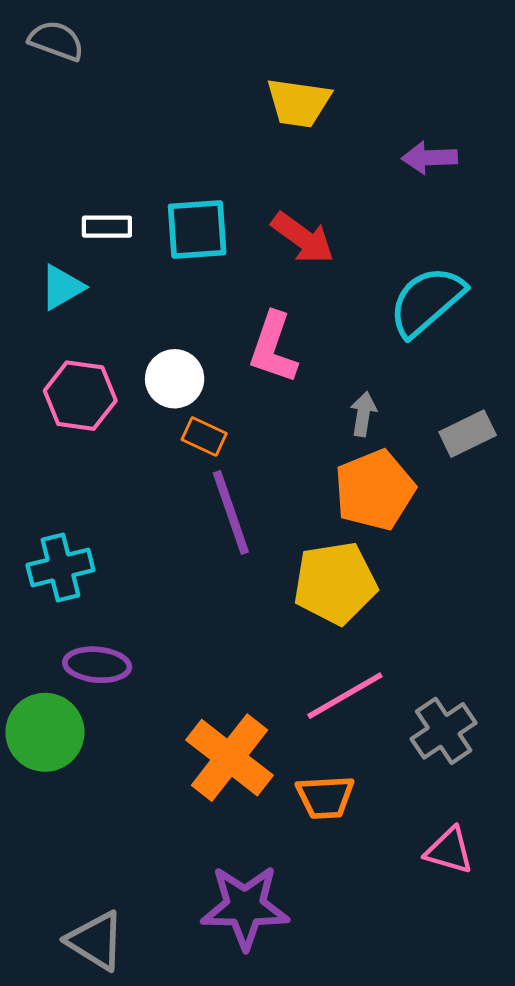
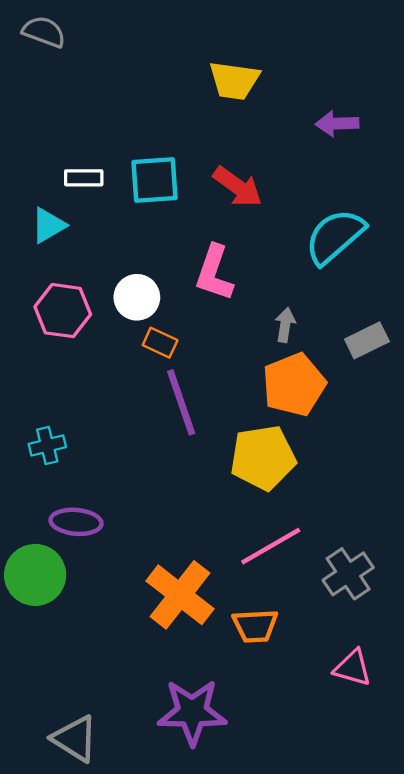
cyan cross: (60, 567) -> (47, 446), size x0.7

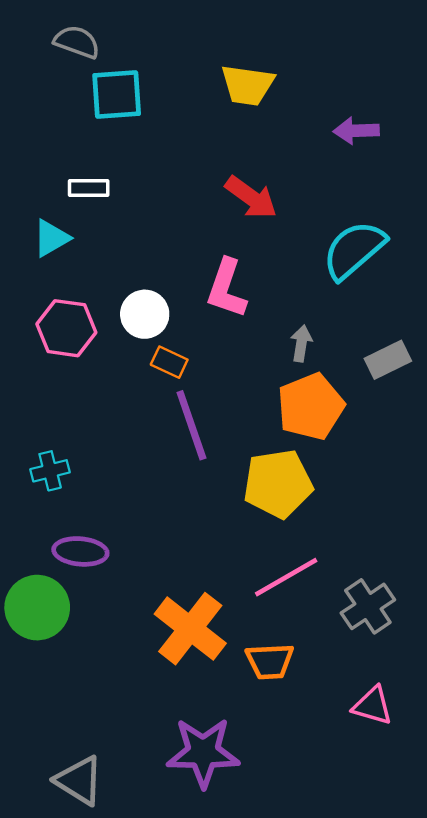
gray semicircle: (44, 32) -> (77, 42), moved
cyan square: (155, 180) -> (117, 94), moved

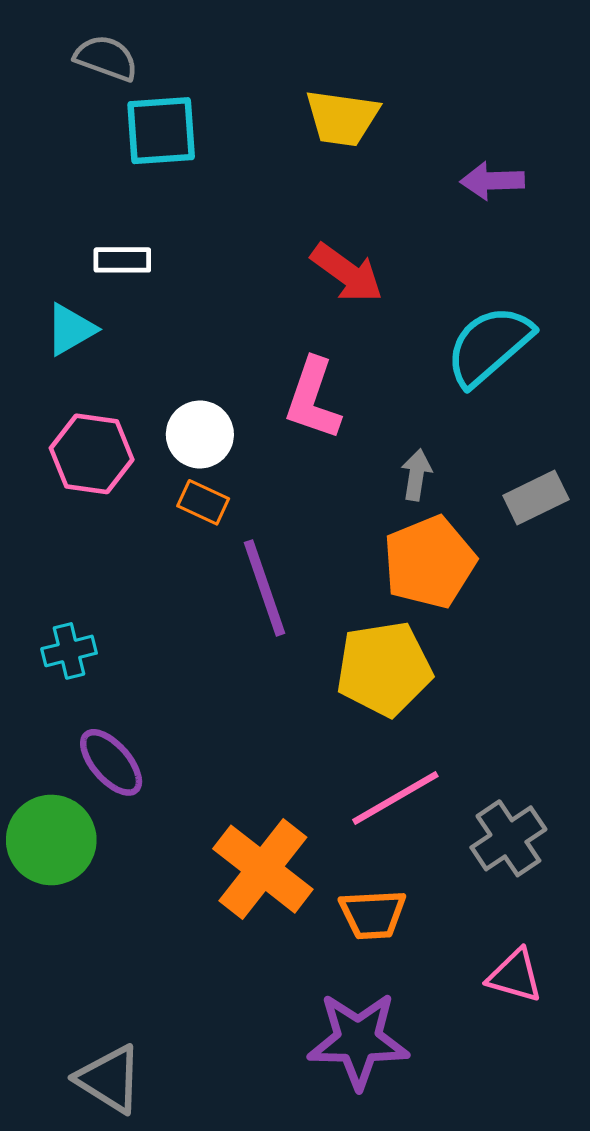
orange rectangle: (169, 362) -> (203, 502), moved
purple ellipse: (80, 551) -> (111, 762), turned 44
purple star: (203, 752) -> (358, 1040), moved

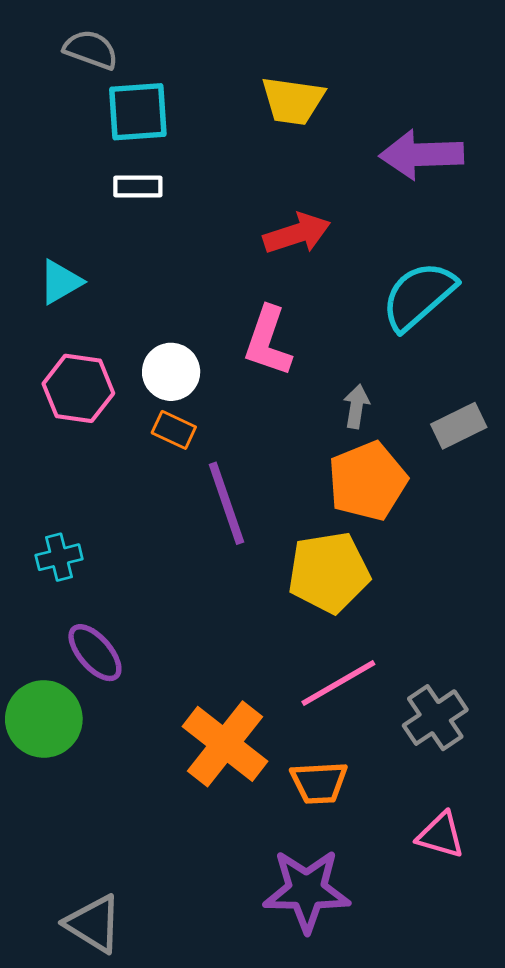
purple arrow: (492, 181) -> (421, 155), size x1.5
white rectangle: (122, 260) -> (138, 186), moved
red arrow: (347, 273) -> (297, 234), turned -54

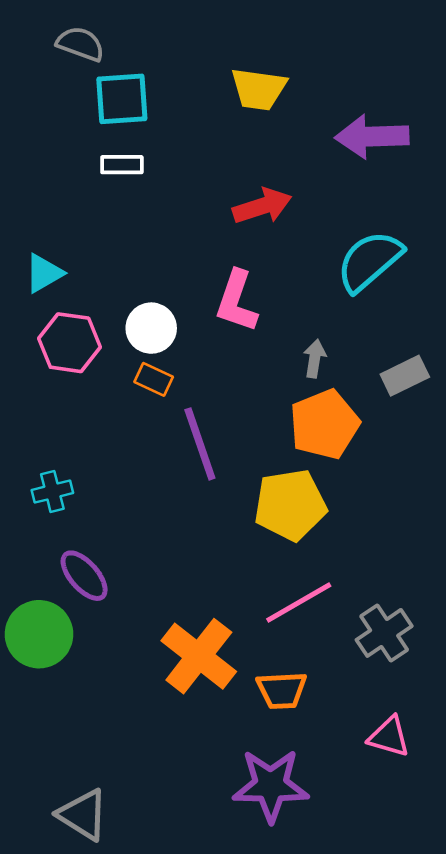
cyan triangle: (60, 282) -> (44, 273), moved

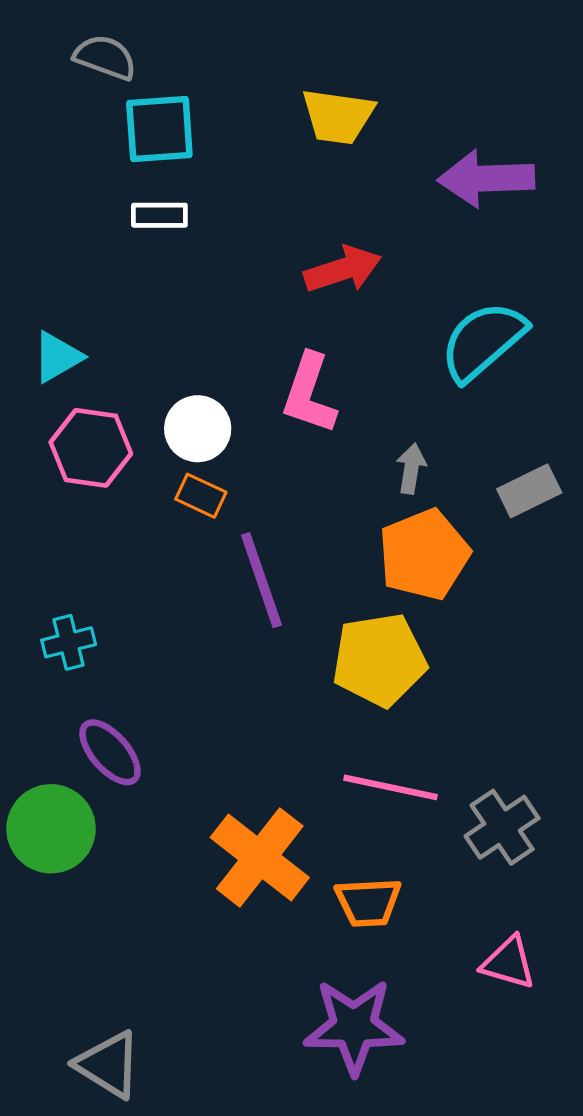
pink line: (299, 602) -> (391, 787), turned 42

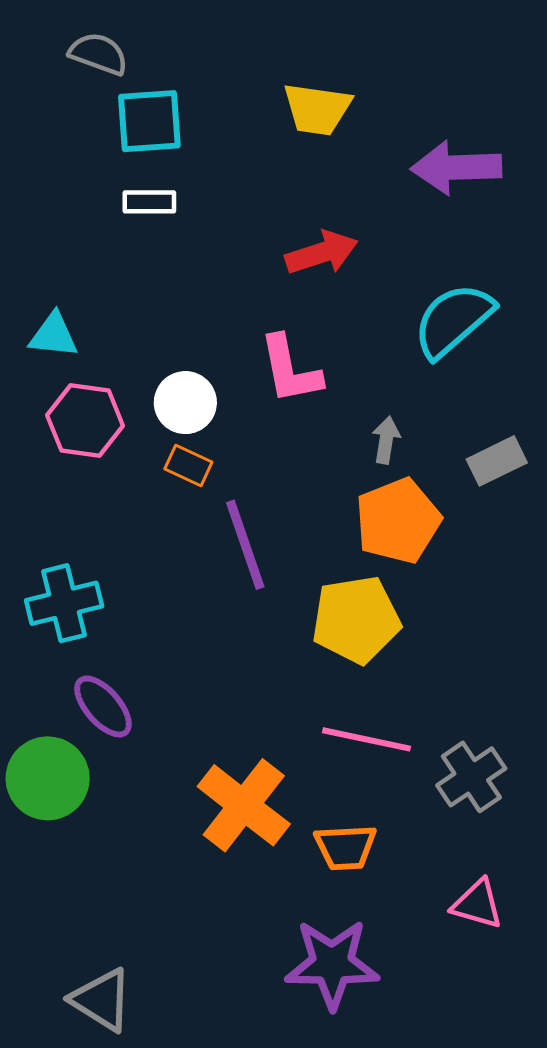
cyan triangle: (57, 357) -> (54, 335), turned 36
pink L-shape: (309, 394) -> (290, 370), turned -30
cyan cross: (69, 642) -> (64, 603), size x1.5

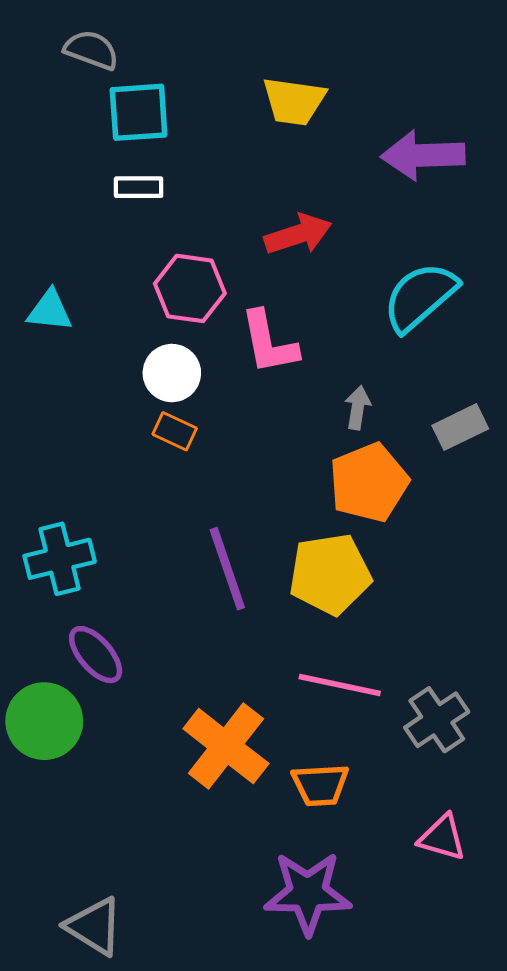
pink hexagon: (85, 421) -> (190, 288), moved
purple line: (245, 545) -> (227, 569), moved

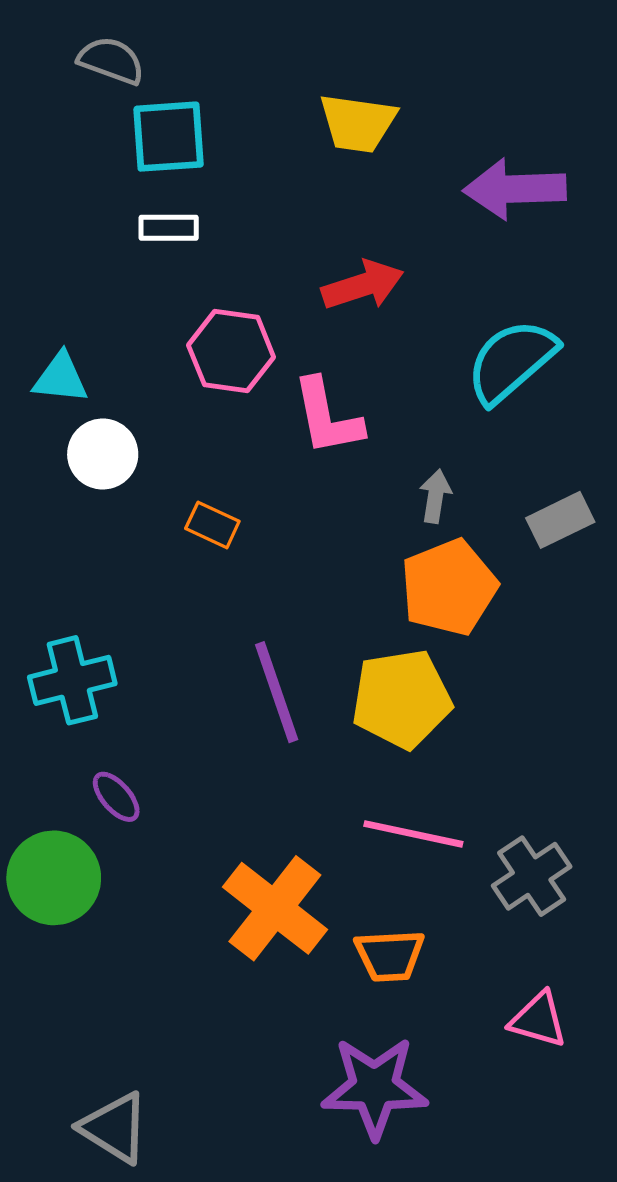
white circle: (172, 373) -> (103, 454), moved
purple ellipse: (96, 655) -> (116, 797), size x0.7

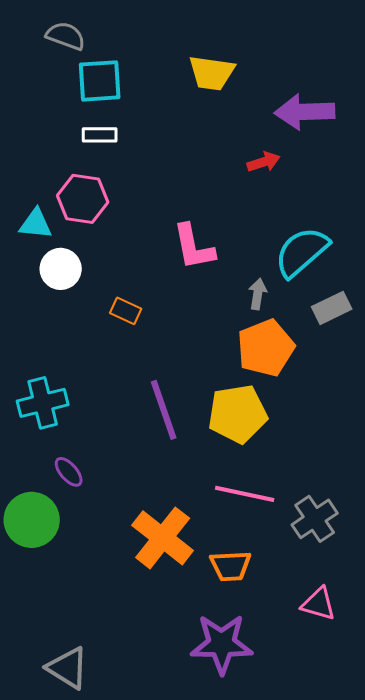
red arrow: (363, 285) -> (264, 162), moved, size x0.7
pink hexagon: (231, 351) -> (83, 199), moved
cyan semicircle: (511, 361) -> (302, 252), moved

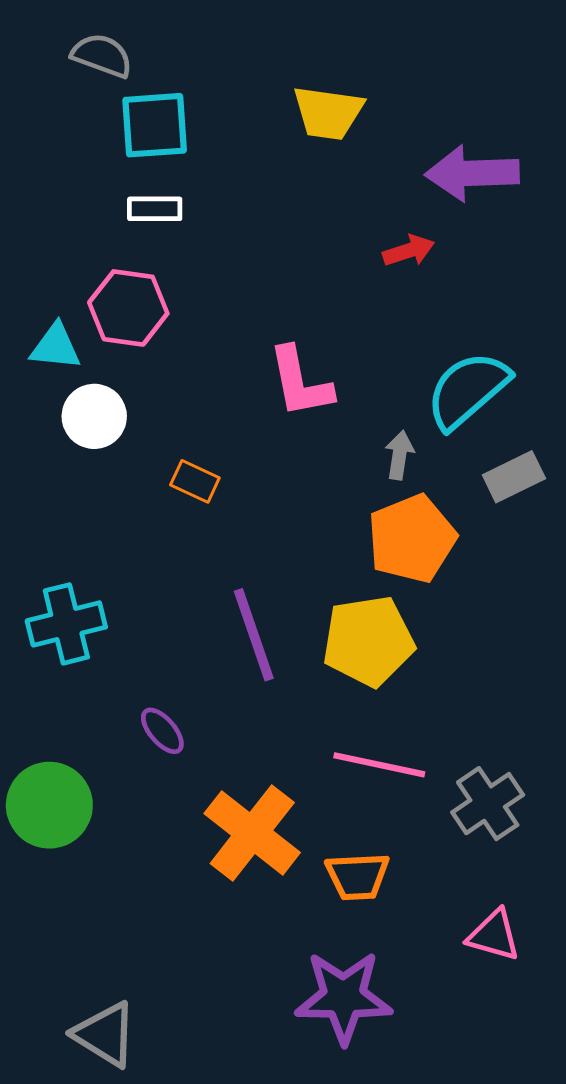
purple ellipse: (69, 472) -> (162, 731), moved

